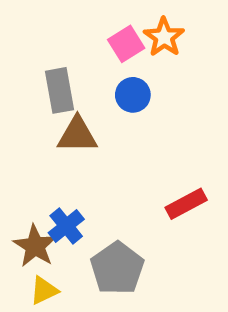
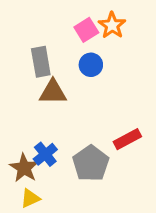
gray pentagon: (117, 268) -> (91, 163), moved

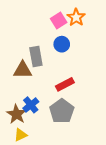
gray rectangle: (41, 62) -> (36, 57), moved
brown triangle: (53, 92) -> (23, 70), moved
red rectangle: (127, 139) -> (65, 84), moved

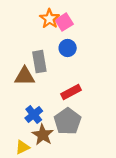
orange star: (76, 17) -> (50, 19), moved
brown star: (16, 114) -> (43, 135), moved

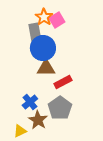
blue circle: (68, 48) -> (43, 48), moved, size x1.6
gray rectangle: (39, 62) -> (35, 33), moved
brown triangle: (25, 76) -> (46, 68), moved

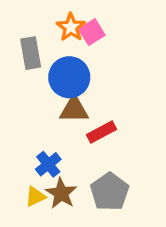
gray rectangle: (35, 33) -> (31, 53), moved
gray pentagon: (60, 108) -> (110, 192), moved
yellow triangle: (20, 131) -> (35, 197), moved

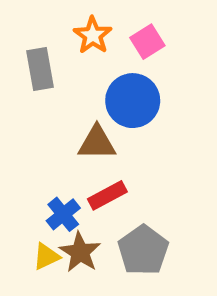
pink square: (92, 32) -> (147, 42), moved
blue circle: (69, 77) -> (133, 101), moved
red rectangle: (102, 132) -> (107, 195), moved

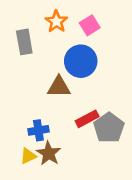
red rectangle: (107, 195) -> (87, 119), moved
blue cross: (63, 214) -> (38, 130), turned 30
gray pentagon: (143, 250) -> (109, 128), moved

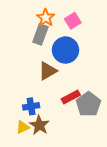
gray rectangle: (24, 42) -> (40, 34), moved, turned 30
brown triangle: (59, 87) -> (48, 71), turned -30

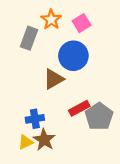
gray rectangle: (40, 34) -> (29, 38), moved

